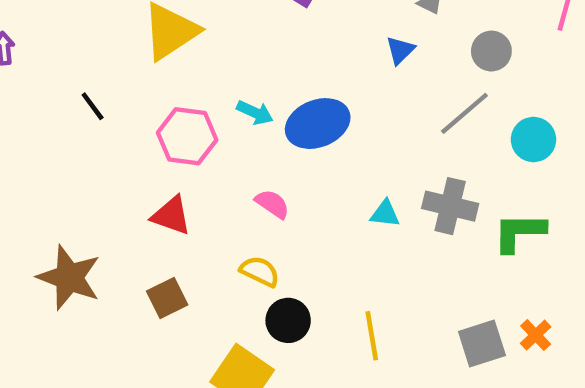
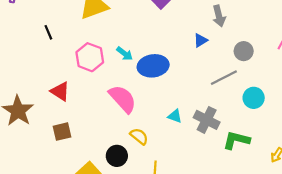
pink semicircle: (272, 204) -> (123, 99), size x1.8
red triangle: (171, 216) -> (60, 91), moved
yellow semicircle: (260, 271) -> (139, 136), moved

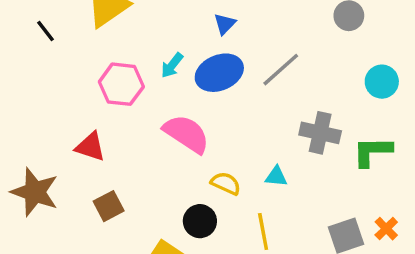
black line: (48, 32) -> (46, 31), moved
blue triangle: (201, 40) -> (225, 24), moved
cyan arrow: (125, 54) -> (172, 65), turned 105
gray line: (224, 78) -> (281, 70), moved
cyan triangle: (175, 116) -> (276, 177), moved

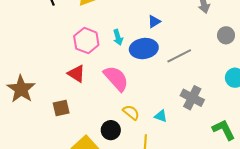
cyan arrow: (172, 65) -> (118, 37), turned -70
red triangle: (90, 147) -> (76, 74), moved
green L-shape: (372, 151) -> (224, 130), moved, turned 50

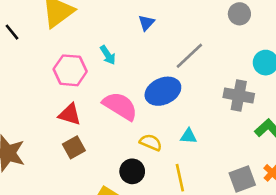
blue ellipse: (144, 49) -> (163, 91), moved
gray cross: (192, 98) -> (239, 95), moved
brown square: (61, 108) -> (74, 147), moved

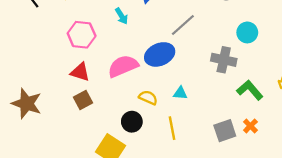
cyan arrow: (108, 55) -> (122, 16), moved
pink semicircle: (120, 106) -> (123, 66), turned -56

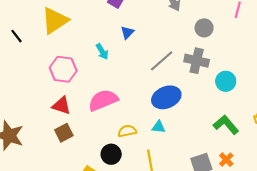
cyan circle: (247, 32) -> (226, 81), moved
blue ellipse: (160, 54) -> (166, 97), moved
gray cross: (224, 60) -> (197, 61), moved
yellow semicircle: (148, 98) -> (127, 131), turned -36

